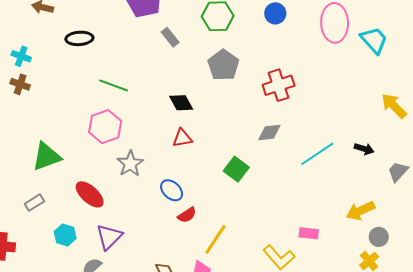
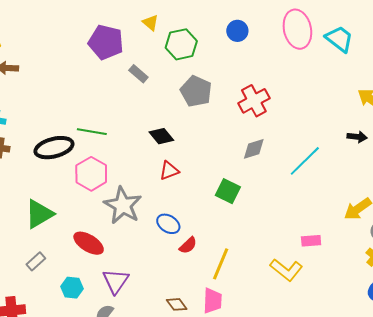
black ellipse: (79, 38) -> (54, 148), moved, size x1.4
black arrow: (364, 149) -> (357, 137), moved
gray star: (130, 164) -> (123, 205), size x1.4

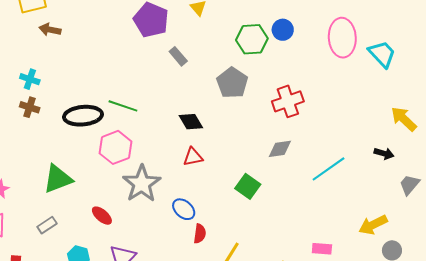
green hexagon: (181, 44) -> (252, 39), moved
red ellipse: (89, 243) -> (102, 216), size x0.7
red semicircle: (188, 245) -> (200, 234), turned -48

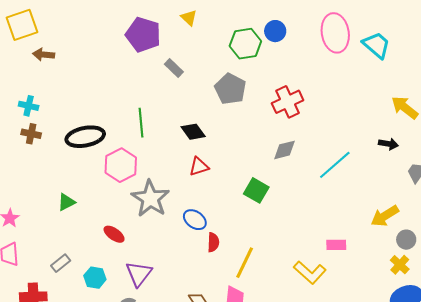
green line: (123, 106) -> (141, 123), moved, turned 72
green triangle: (58, 179) -> (66, 202), size x0.6
gray rectangle: (47, 225) -> (61, 263), moved

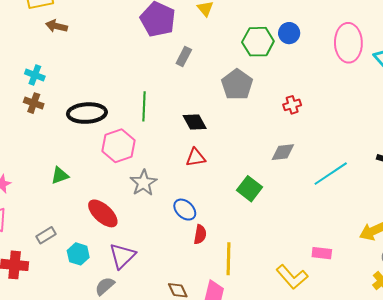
gray rectangle: (174, 68) -> (184, 56), turned 66
red cross: (288, 102) -> (292, 105), size x0.6
gray star: (150, 198) -> (144, 183), size x0.7
red ellipse: (114, 234) -> (103, 213), size x1.5
yellow line: (245, 263) -> (229, 259), turned -32

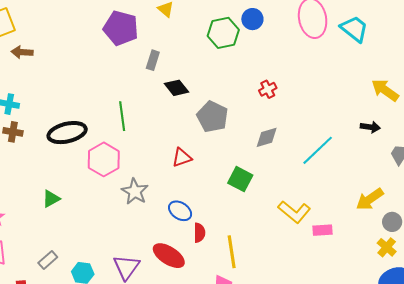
gray pentagon: (237, 85) -> (212, 117), moved
black diamond: (195, 122) -> (177, 88), moved
red ellipse: (103, 213) -> (169, 256), moved
yellow L-shape: (292, 277) -> (294, 212), moved

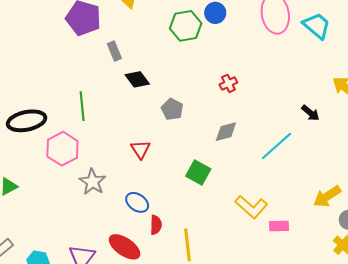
gray rectangle: (153, 60) -> (114, 51), turned -42
gray pentagon: (212, 117) -> (172, 109), size x0.7
black arrow: (370, 127) -> (310, 113), moved, turned 30
red triangle: (182, 158) -> (140, 149), turned -45

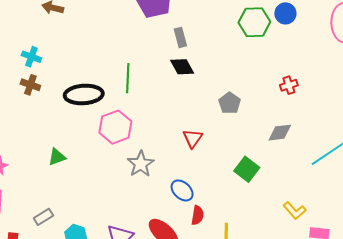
black diamond: (137, 79) -> (182, 67), moved
green line: (82, 106) -> (128, 78), moved
yellow L-shape: (251, 207) -> (295, 211), size x0.7

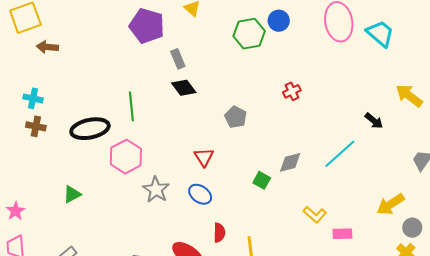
gray diamond: (280, 133) -> (290, 162), moved
green square: (247, 169) -> (262, 180), size x0.7
blue ellipse: (182, 190) -> (200, 194), moved

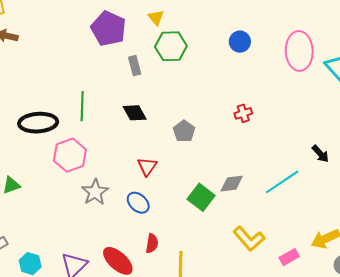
green hexagon: (249, 34) -> (171, 46), moved
black diamond: (184, 88) -> (135, 113), moved
green square: (262, 180) -> (201, 197), size x1.5
yellow L-shape: (315, 215) -> (249, 239), size x1.4
pink rectangle: (342, 234) -> (289, 257), moved, turned -36

